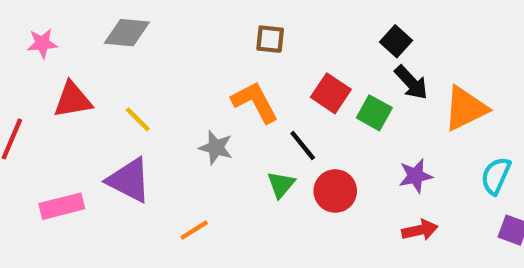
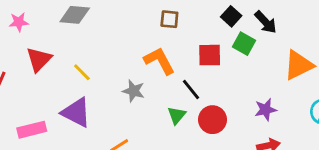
black square: (396, 41) -> (231, 16), moved
black arrow: (411, 82) -> (266, 22), moved
red square: (331, 93) -> (210, 55), turned -35
red triangle: (73, 100) -> (39, 59), turned -36
green square: (374, 113) -> (244, 44), moved

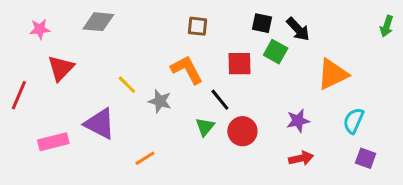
black square: (231, 16) -> (262, 23), turned -30
yellow line: (82, 72) -> (127, 85), moved

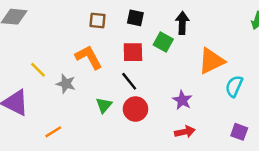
black square: (262, 23) -> (135, 18), moved
black arrow: (298, 29) -> (182, 23), turned -135
black line: (220, 100) -> (129, 81), moved
purple star: (298, 121) -> (182, 100), turned -30
cyan semicircle: (354, 121) -> (234, 86), moved

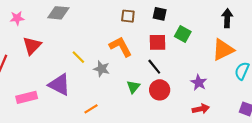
black arrow: (182, 23) -> (227, 18), moved

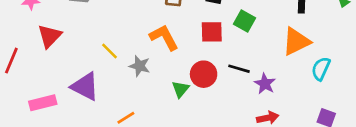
black line: (154, 67) -> (239, 69), moved, turned -35
red circle: (160, 90) -> (204, 74), moved

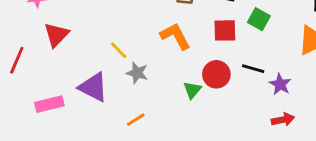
gray star: (140, 66) -> (137, 73), moved

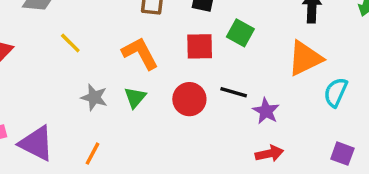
yellow line: (119, 50) -> (70, 43), moved
purple triangle: (93, 87) -> (36, 143), moved
green triangle: (192, 90) -> (135, 97), moved
orange line: (136, 120) -> (92, 154), turned -30

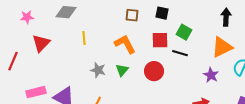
yellow line: (70, 43) -> (84, 38), turned 40
black line: (234, 92) -> (180, 53), moved
purple star: (266, 111) -> (211, 75), moved

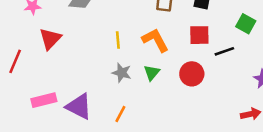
green square: (184, 32) -> (246, 24), moved
yellow line: (84, 38) -> (118, 40), moved
black line: (180, 53) -> (224, 51), turned -35

